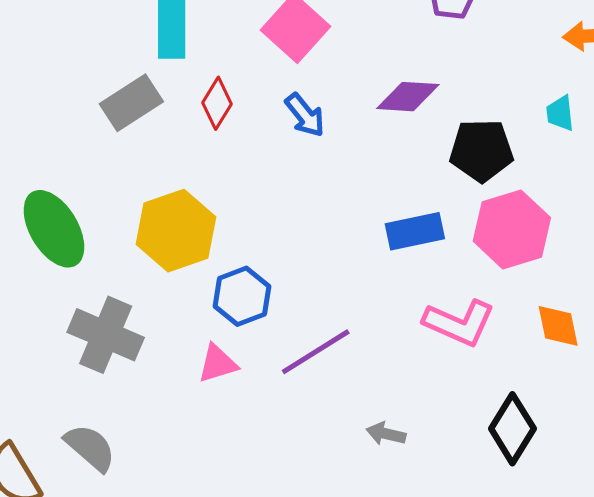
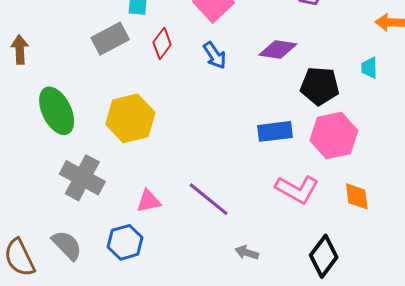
blue hexagon: (242, 296) -> (125, 242), moved
purple line: (316, 352) -> (209, 199), turned 66

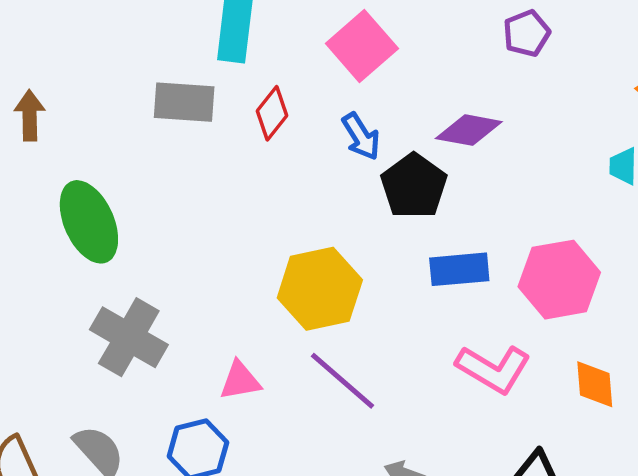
gray rectangle: (110, 39) -> (184, 102), turned 30
black pentagon: (320, 86) -> (414, 186), moved, turned 30
yellow hexagon: (130, 118) -> (320, 289), moved

